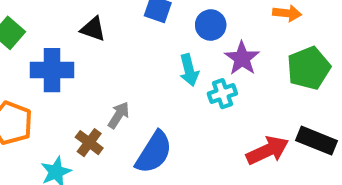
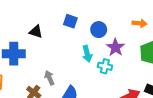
cyan cross: (222, 94) -> (105, 66), turned 32
gray arrow: (119, 115) -> (49, 78), turned -56

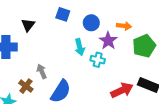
orange arrow: (140, 23) -> (124, 26), moved
black triangle: (36, 32) -> (28, 25), turned 48

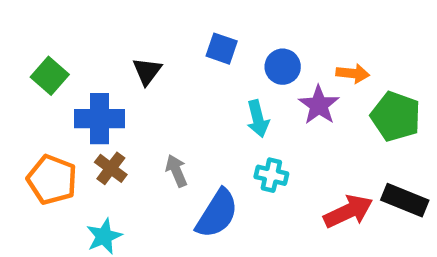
green pentagon: (144, 46) -> (396, 116), turned -30
cyan cross: (98, 60) -> (271, 175), moved
brown cross: (26, 86) -> (111, 168), moved

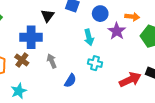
black triangle: (147, 71) -> (48, 16), moved
blue cross: (99, 119) -> (31, 37), moved
blue semicircle: (217, 214) -> (70, 81), size x0.6

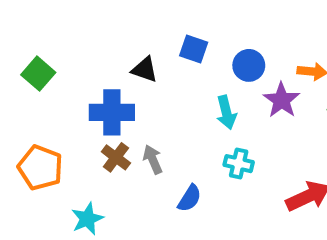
black triangle: (48, 16) -> (145, 69), turned -48
brown cross: (22, 60) -> (116, 157), moved

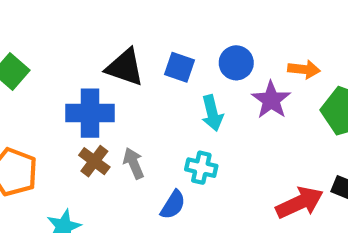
blue square: (194, 49) -> (179, 67), moved
black triangle: (145, 69) -> (125, 67), size x1.4
cyan cross: (239, 164) -> (201, 168), moved

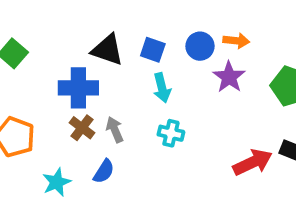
orange arrow: (304, 69) -> (236, 41), moved
cyan arrow: (212, 113) -> (162, 88), moved
blue semicircle: (173, 205) -> (104, 171), moved

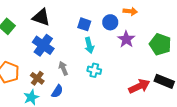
orange arrow: (236, 41) -> (130, 11), moved
black triangle: (107, 50) -> (41, 17), moved
blue cross: (78, 88) -> (43, 45), turned 35
brown cross: (82, 128) -> (37, 78), moved

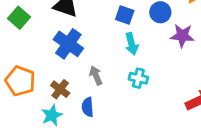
purple star: (126, 39) -> (182, 36), turned -30
blue semicircle: (57, 91) -> (88, 107), turned 144

